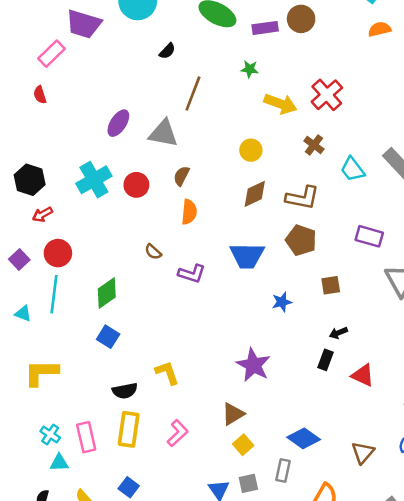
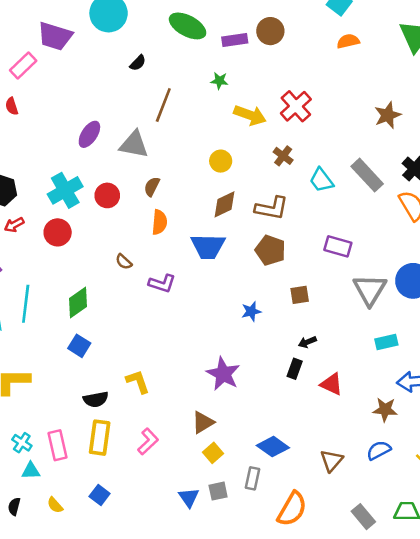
red circle: (58, 253) -> (58, 232), moved
blue trapezoid: (247, 256) -> (208, 246), moved

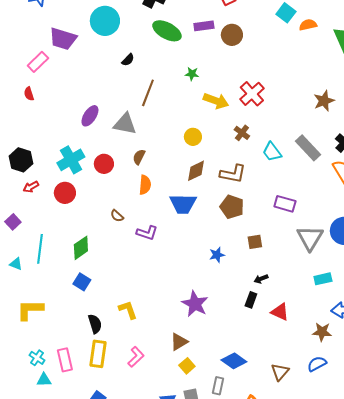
purple rectangle: (235, 40) -> (204, 26), moved
orange semicircle: (348, 41) -> (308, 25), moved
black semicircle: (96, 399) -> (95, 324), turned -96

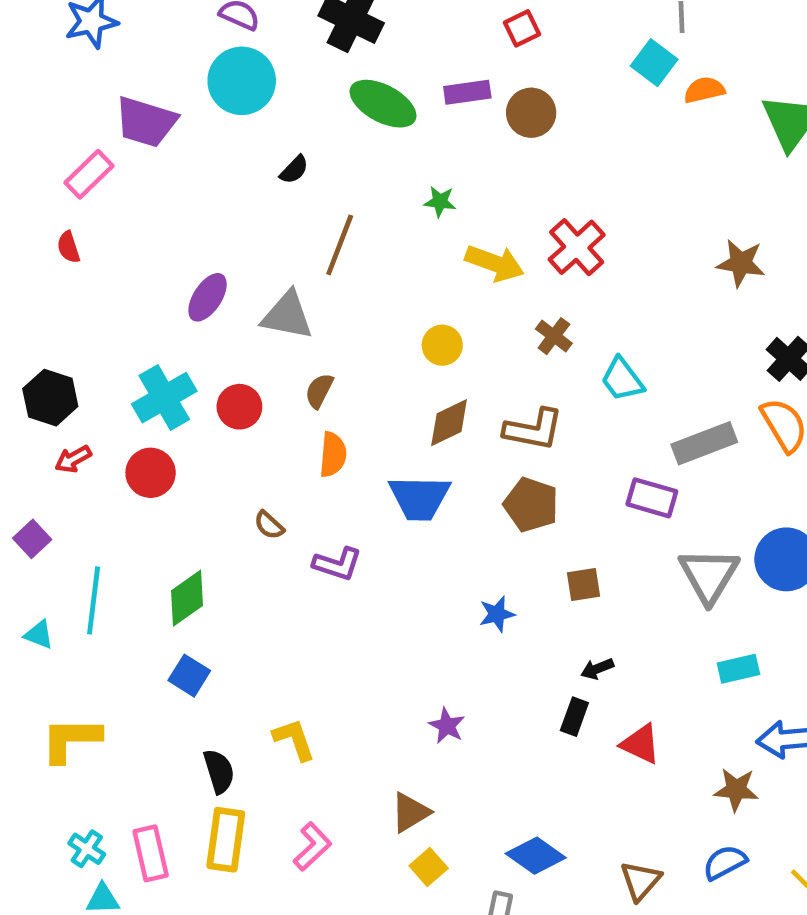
brown star: (324, 101) -> (741, 263), turned 30
gray rectangle: (308, 148) -> (704, 443), moved, turned -68
purple star: (195, 304) -> (447, 726), size x0.6

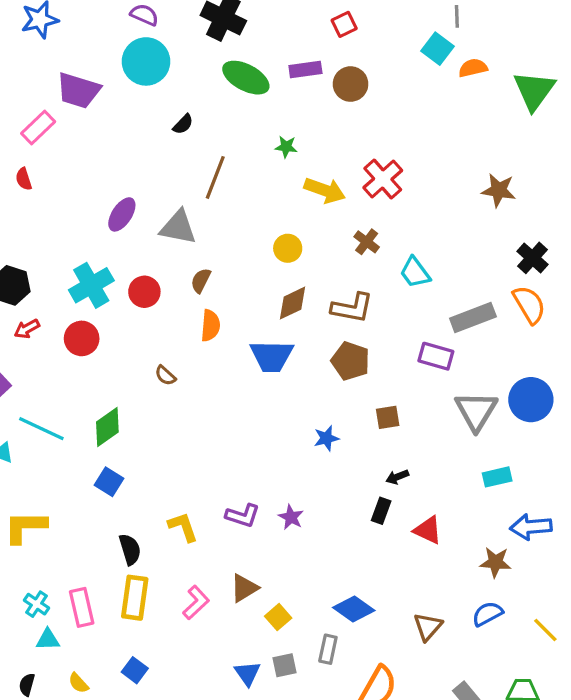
purple L-shape: (337, 564) -> (243, 516), moved
cyan line: (94, 600) -> (41, 429), turned -72
brown triangle: (410, 812) -> (244, 588), moved

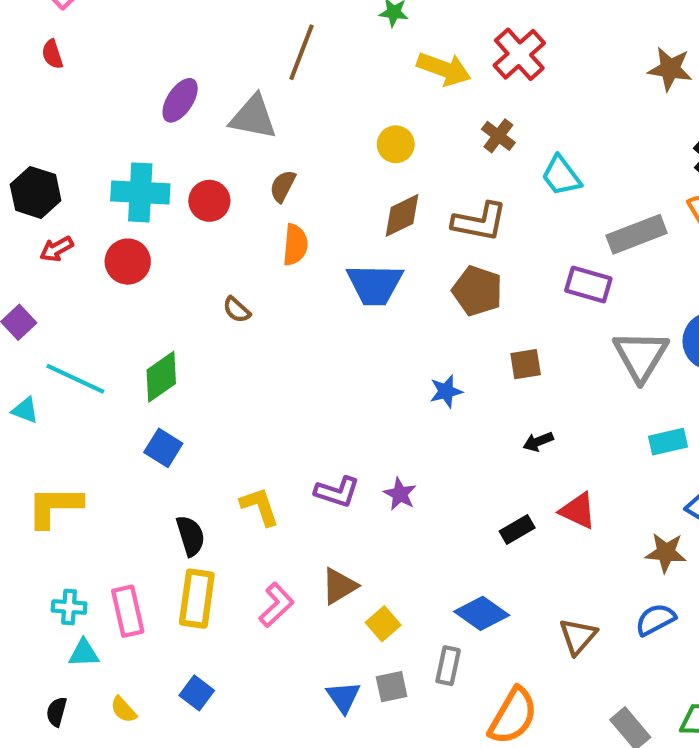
cyan cross: (91, 285) -> (140, 192), turned 33
black rectangle: (381, 511) -> (517, 530), moved, turned 40
cyan cross: (37, 604) -> (69, 607), turned -30

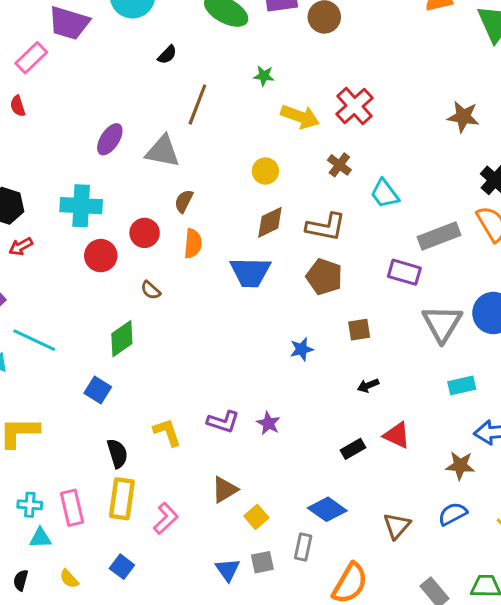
red circle: (209, 201) -> (145, 233), moved
red circle: (128, 262) -> (101, 256), moved
green diamond: (161, 377) -> (122, 339), moved
pink L-shape: (276, 605) -> (166, 518), moved

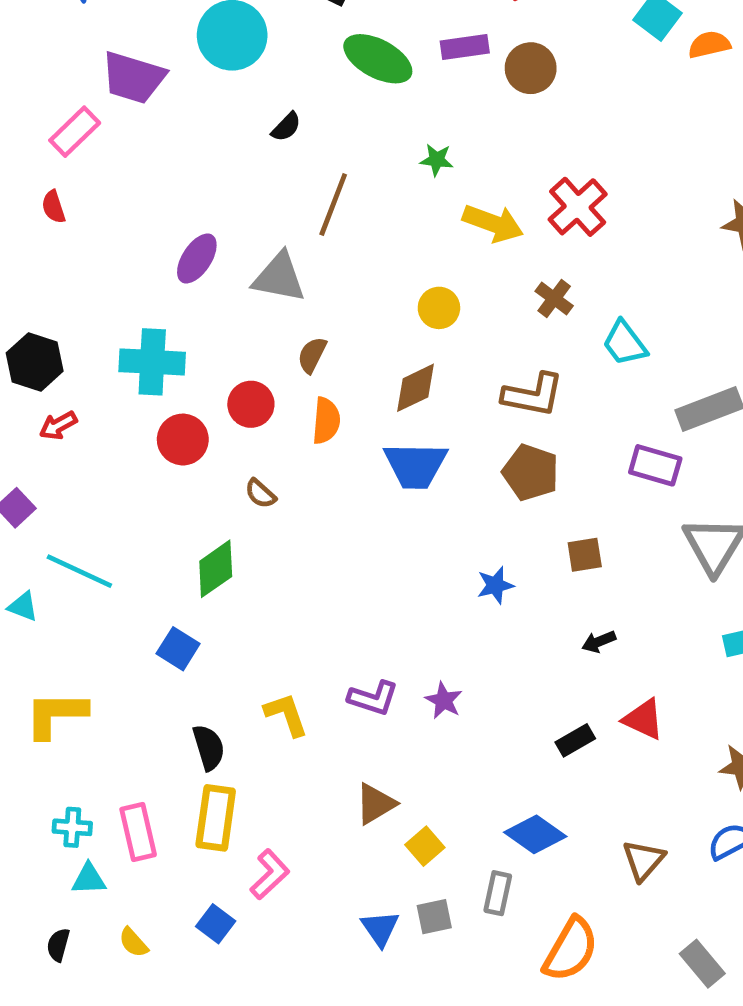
brown diamond: (270, 222) -> (415, 388), moved
pink L-shape: (166, 518) -> (270, 874), moved

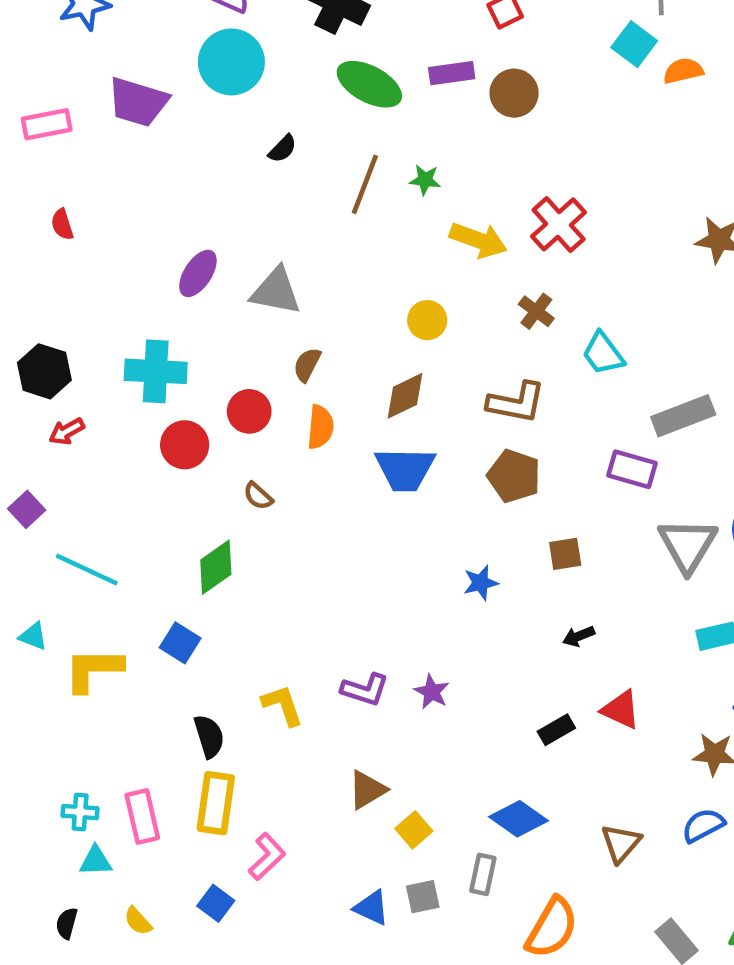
pink rectangle: (75, 132) -> (47, 124), moved, turned 33
brown line: (333, 204) -> (365, 184), moved
cyan triangle: (23, 606) -> (33, 636), moved
yellow L-shape: (56, 715) -> (93, 670), moved
blue triangle: (380, 928) -> (372, 908), turned -30

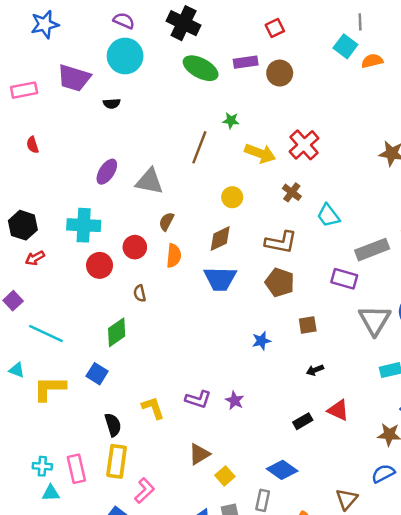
black semicircle: (283, 149) -> (112, 103), moved, turned 42
brown line: (365, 184) -> (199, 147), moved
brown semicircle: (258, 496) -> (140, 293), turned 35
brown triangle: (621, 843) -> (347, 499), moved

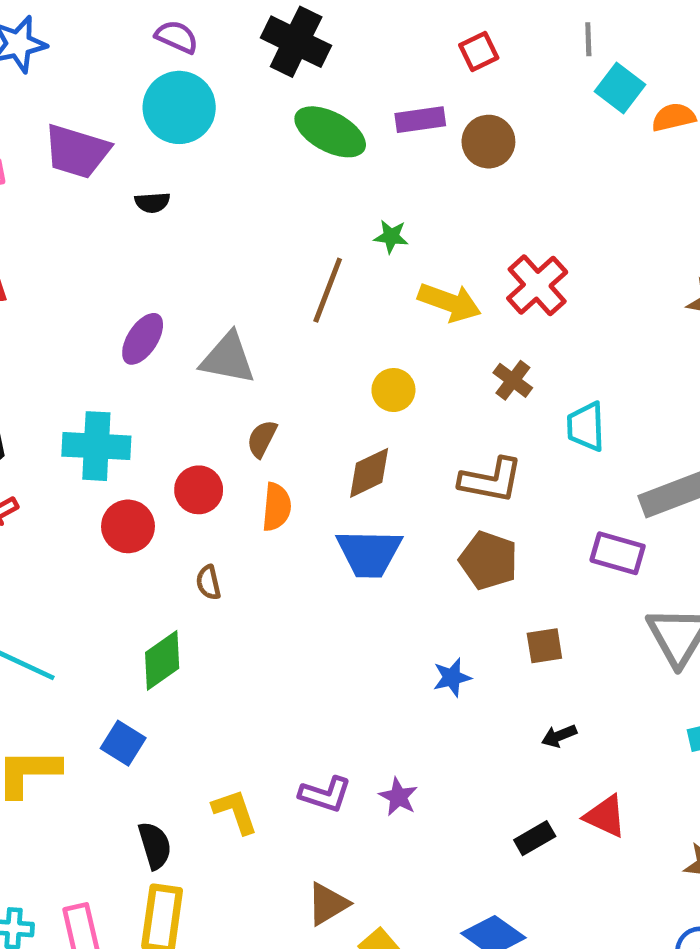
gray line: (360, 22) -> (588, 39), moved
cyan trapezoid: (328, 215) -> (586, 427), turned 35

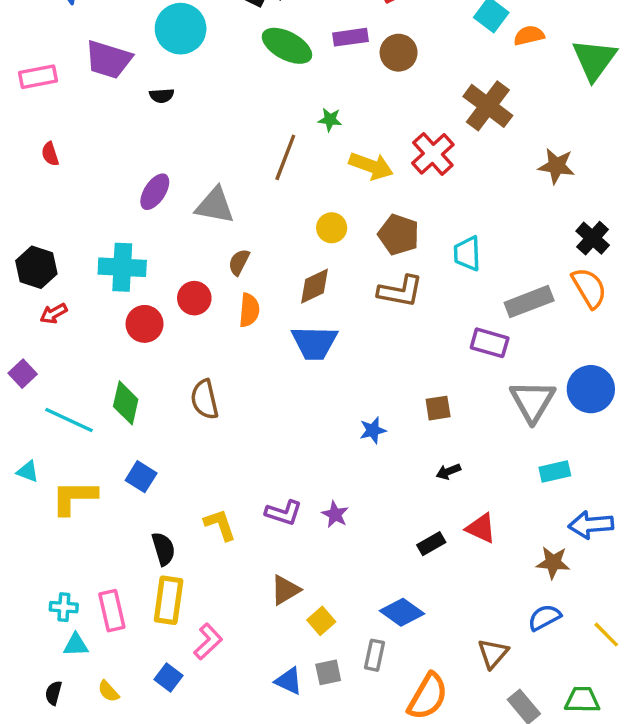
brown cross: (513, 380) -> (488, 106), moved, size x1.8
brown pentagon: (488, 561) -> (399, 235), moved
brown semicircle: (208, 582) -> (205, 399), moved, size x1.6
green diamond: (162, 660) -> (126, 403), moved, turned -42

